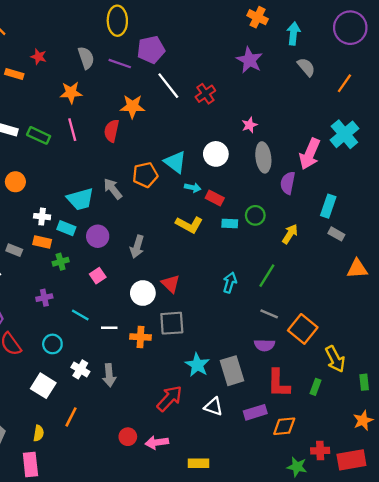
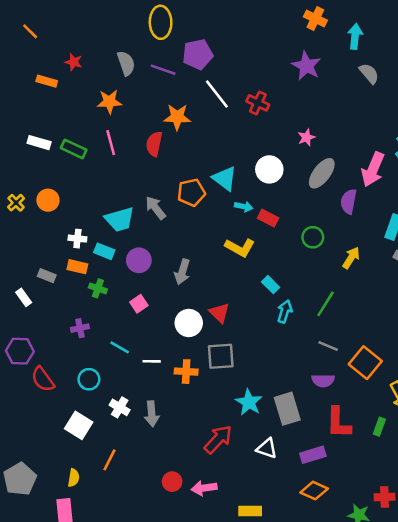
red cross: (205, 94) -> (258, 103), turned -30
gray ellipse: (263, 157) -> (322, 173), turned 44
cyan rectangle: (230, 223) -> (271, 285), moved, turned 42
green cross: (61, 262) -> (98, 288), turned 35
orange diamond: (284, 426) -> (314, 491), moved, turned 30

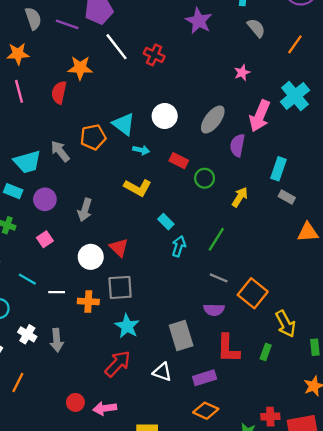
pink star: (306, 137) -> (242, 73), moved
red rectangle: (268, 218) -> (179, 161), moved
cyan star: (249, 402) -> (127, 326), moved

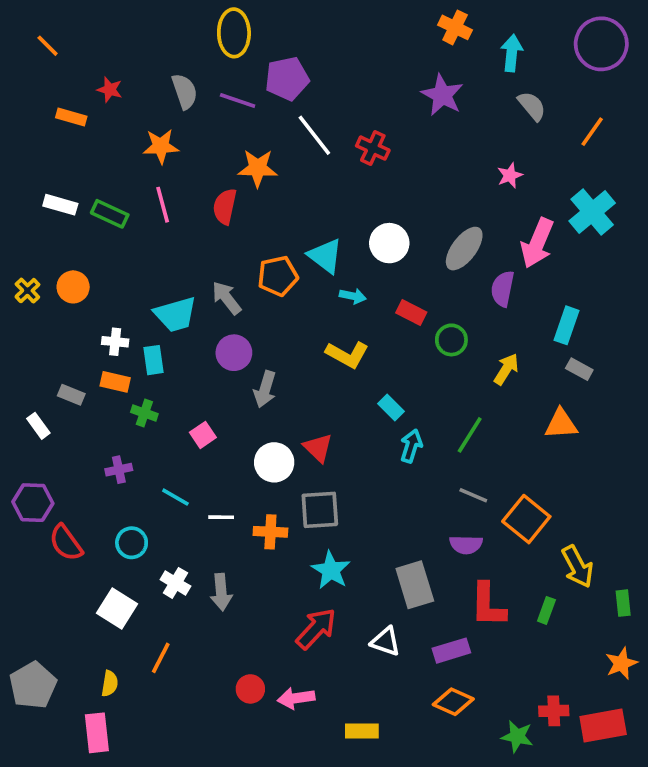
cyan rectangle: (13, 191) -> (154, 360), turned 60
purple circle: (45, 199) -> (234, 353), moved
orange triangle: (308, 232) -> (561, 424), moved

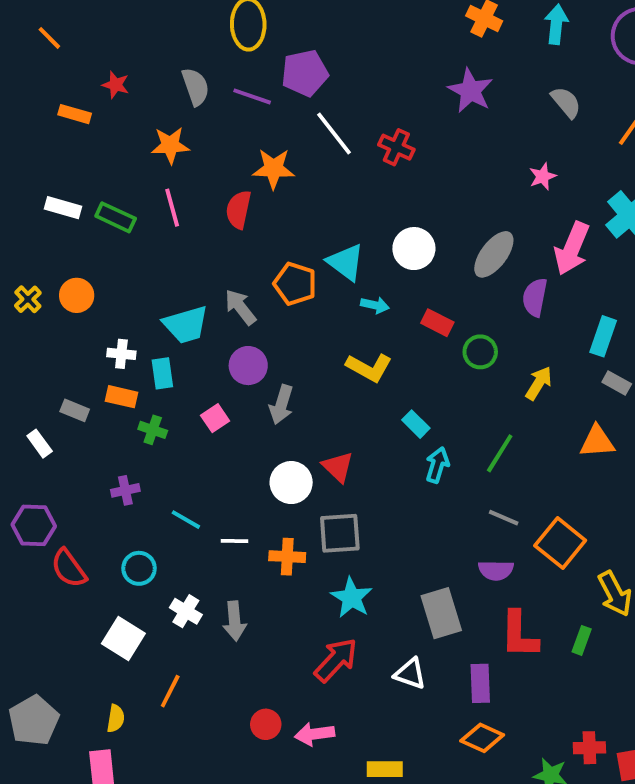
cyan arrow: (512, 53) -> (556, 24), moved
orange pentagon: (278, 276) -> (295, 284), turned 30
pink square: (203, 435) -> (215, 418), moved
purple rectangle: (451, 651) -> (480, 683), turned -75

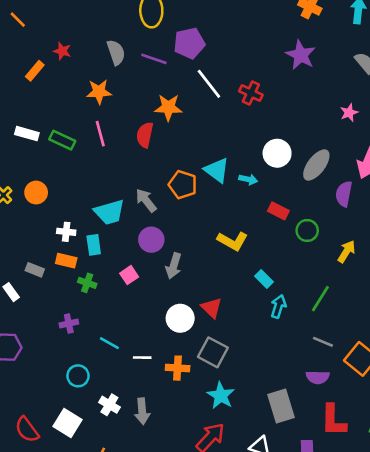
orange rectangle: (75, 114) -> (35, 71), turned -66
white circle: (414, 249) -> (277, 153), moved
cyan arrow: (375, 305) -> (248, 179), moved
gray square: (340, 533) -> (213, 352), turned 32
red semicircle: (69, 568) -> (27, 430), moved

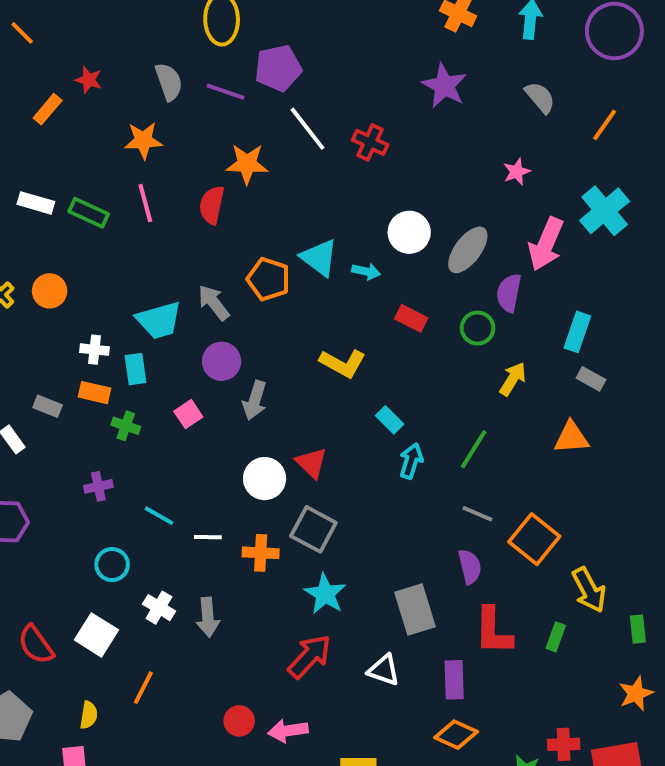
green circle: (307, 230) -> (478, 328), moved
purple semicircle: (318, 377) -> (470, 567), turned -105

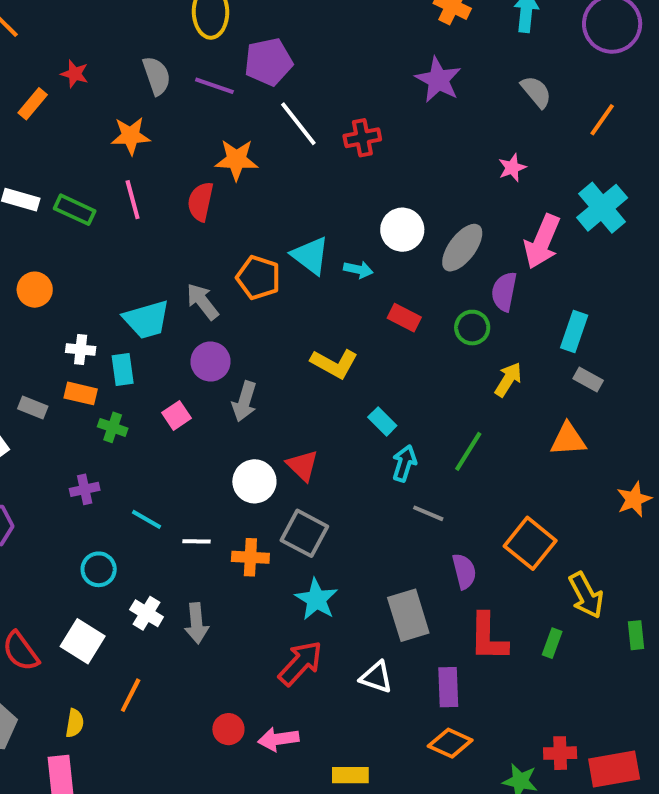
red cross: (370, 142) -> (362, 138), turned -36
gray line: (478, 514) -> (428, 513), moved
orange star: (636, 694) -> (634, 499), moved

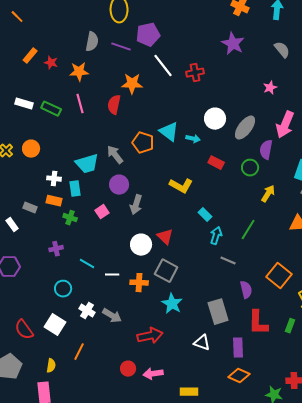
red star: (75, 74) -> (51, 63), moved
gray semicircle: (157, 76) -> (92, 42), turned 30
gray arrow: (196, 623) -> (112, 316), turned -54
red arrow: (300, 663) -> (150, 336), moved, turned 35

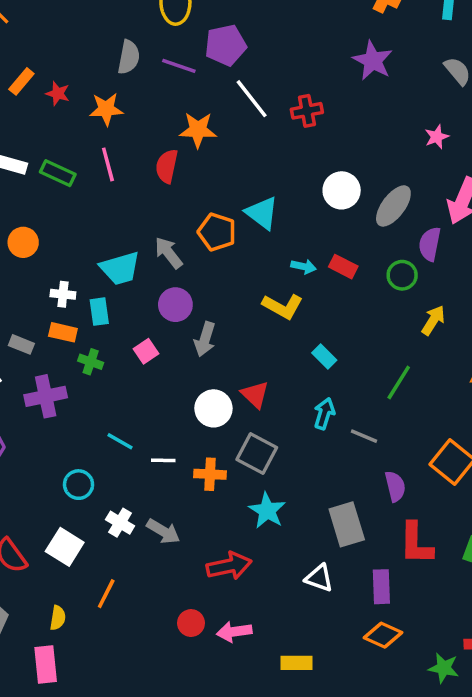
cyan arrow: (193, 139) -> (303, 267), moved
cyan arrow: (216, 236) -> (324, 414), moved
purple cross: (56, 249) -> (46, 396), moved, size x1.6

